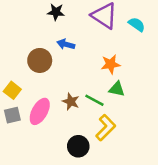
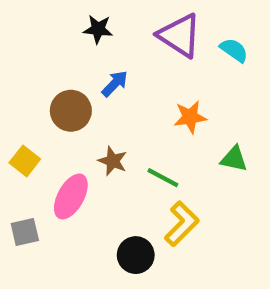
blue arrow: (66, 44) -> (115, 84), turned 119
green triangle: (117, 89) -> (234, 159), moved
brown star: (71, 101) -> (113, 161), moved
gray square: (12, 115) -> (25, 232), moved

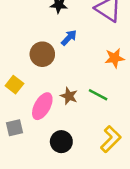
brown star: (113, 161) -> (69, 96), moved
yellow L-shape: (182, 224) -> (111, 139), moved
black circle: (136, 255) -> (61, 142), moved

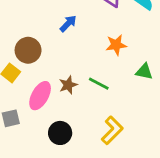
brown circle: (42, 54) -> (28, 50), moved
brown star: (69, 96) -> (68, 85), turned 30

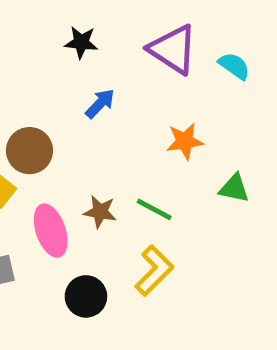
brown star: (68, 85) -> (100, 212), turned 30
pink ellipse: (40, 96) -> (51, 231), turned -48
yellow L-shape: (112, 130) -> (154, 271), moved

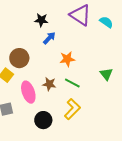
black star: (81, 42) -> (41, 20), moved
orange star: (185, 141) -> (67, 59), moved
green triangle: (234, 188) -> (106, 74), turned 40

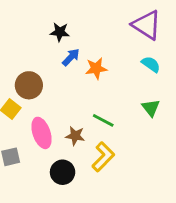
purple triangle: (80, 15) -> (147, 25), moved
cyan semicircle: (106, 22) -> (151, 64), moved
orange star: (67, 59) -> (96, 68), moved
brown star: (49, 84) -> (75, 136), moved

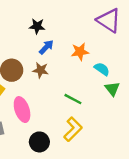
cyan semicircle: (151, 64) -> (102, 69), moved
orange star: (96, 68) -> (80, 52), moved
brown star: (75, 136) -> (41, 70), moved

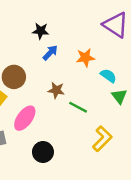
brown star: (41, 70) -> (56, 90), moved
pink ellipse: (22, 110) -> (25, 118), turned 55
yellow L-shape: (73, 129) -> (102, 139), moved

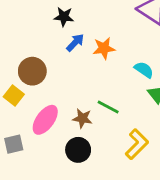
orange star: (85, 58) -> (104, 48), moved
brown star: (56, 90) -> (82, 118), moved
black circle: (43, 152) -> (78, 150), moved

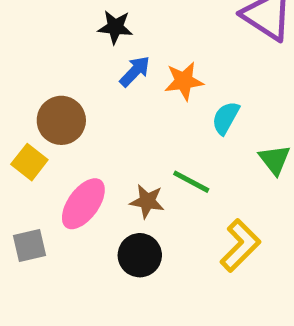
cyan semicircle: (144, 70) -> (226, 118), moved, turned -96

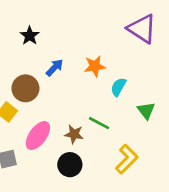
black star: (115, 27) -> (30, 36), moved, turned 30
blue arrow: (135, 71) -> (55, 68), moved

